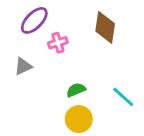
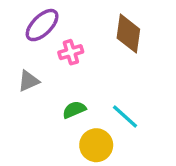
green semicircle: (76, 90) -> (74, 110), moved
cyan line: (123, 97) -> (125, 116), moved

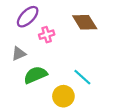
brown diamond: (128, 34) -> (85, 22), turned -40
green semicircle: (74, 110) -> (35, 75), moved, size x1.5

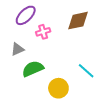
brown diamond: (85, 22) -> (78, 21), turned -70
cyan line: (82, 77) -> (86, 71), moved

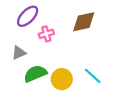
yellow circle: (58, 88) -> (62, 79), moved

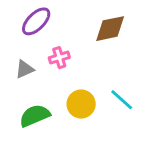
pink cross: (46, 34) -> (59, 58), moved
green semicircle: (35, 74) -> (35, 116), moved

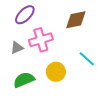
pink cross: (59, 58) -> (41, 40), size x1.6
cyan line: (122, 100) -> (87, 59), moved

